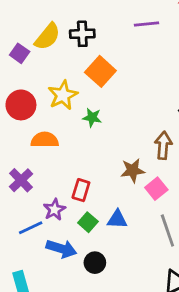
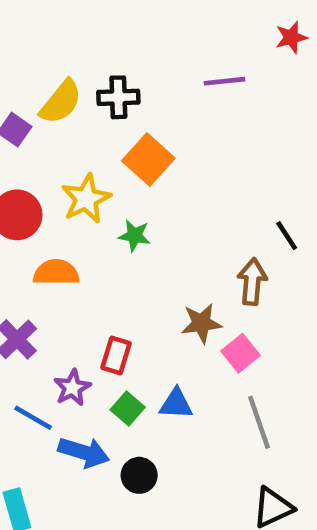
blue line: (31, 228) -> (33, 418), turned 55

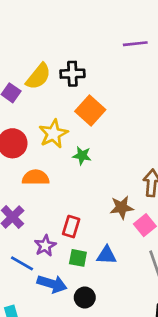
purple line: (224, 81) -> (135, 44), moved
green square: (128, 408) -> (78, 258), turned -30

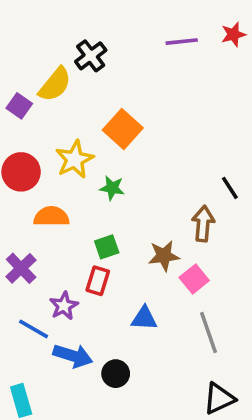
black cross: (72, 74) -> (91, 56), moved, turned -35
green square: (78, 258) -> (107, 247), moved, turned -30

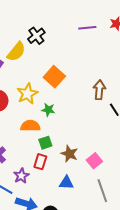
orange semicircle: (51, 217) -> (30, 126), moved
brown arrow: (203, 224) -> (99, 90), moved
brown star: (164, 256) -> (69, 154), moved, turned 30

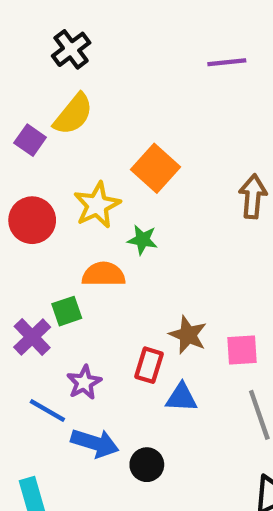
black cross: (36, 36) -> (71, 49), moved
green square: (45, 143) -> (67, 311), moved
pink square: (94, 161) -> (242, 350), turned 35
red rectangle: (40, 162) -> (149, 365), moved

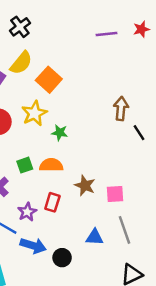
orange square: (155, 168) -> (49, 80), moved
orange semicircle: (104, 274) -> (51, 165), moved
green square: (67, 311) -> (25, 165), moved
red rectangle: (149, 365) -> (52, 202), moved
blue triangle: (181, 398) -> (94, 237), moved

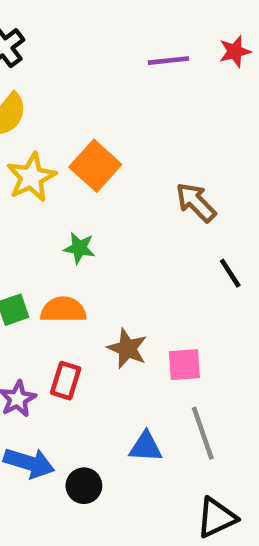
orange square: (49, 80) -> (95, 166), moved
brown arrow: (121, 109) -> (196, 202), turned -50
yellow star: (34, 113) -> (31, 177), moved
black line: (139, 133) -> (230, 273), moved

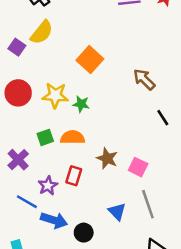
yellow star: (31, 177) -> (55, 95), moved, turned 30
pink square: (184, 365) -> (138, 167), turned 30
blue triangle: (146, 447) -> (117, 212), turned 42

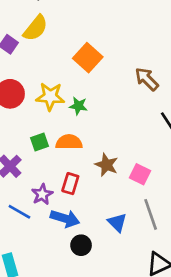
blue arrow: (54, 220) -> (65, 218), moved

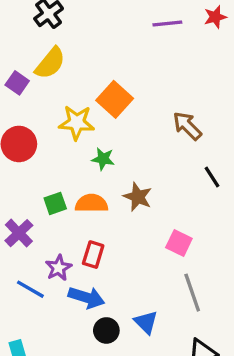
yellow star: (50, 96) -> (77, 123), moved
brown star: (106, 165) -> (138, 197), moved
blue triangle: (117, 222) -> (146, 322), moved

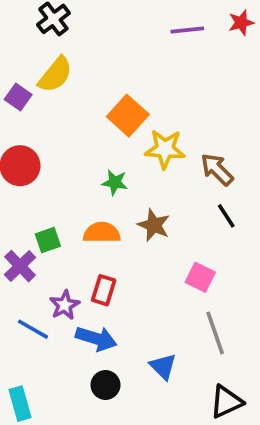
yellow star: (77, 123) -> (165, 149), moved
brown arrow: (187, 126) -> (217, 169), moved
black line: (212, 177) -> (226, 216), moved
green square: (55, 203) -> (48, 240), moved
black circle: (106, 330) -> (105, 385), moved

